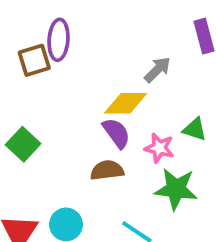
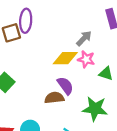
purple semicircle: (116, 133) -> (65, 86), moved
pink star: (159, 148) -> (86, 59), moved

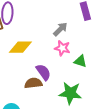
yellow diamond: (65, 58) -> (20, 47), moved

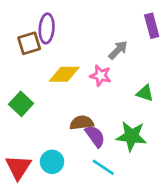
pink star: (62, 48) -> (101, 76), moved
purple semicircle: (43, 72) -> (95, 136), moved

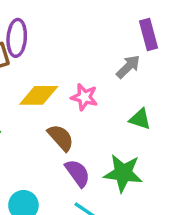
gray arrow: (118, 50) -> (128, 67), moved
brown semicircle: (82, 123) -> (61, 138), moved, turned 55

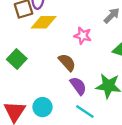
yellow diamond: (39, 95) -> (44, 22), moved

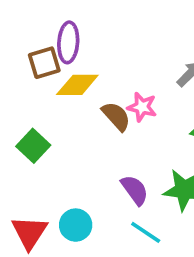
brown semicircle: (67, 62) -> (116, 116), moved

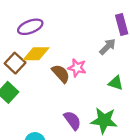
purple ellipse: (68, 42) -> (30, 27), turned 65
brown square: (44, 63) -> (15, 63), moved, turned -30

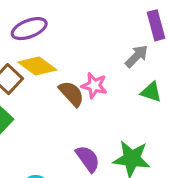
yellow diamond: (36, 54) -> (37, 66), turned 36
green triangle: (116, 83) -> (151, 92), moved

